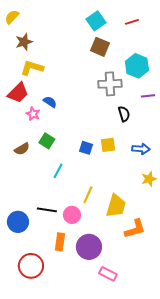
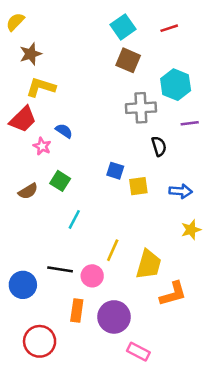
blue square: (86, 148) -> (115, 171), moved

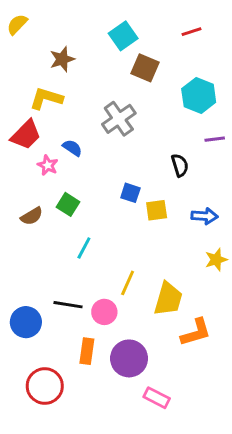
cyan square: (123, 27) -> (123, 36), moved
brown star: (31, 54) -> (62, 59), moved
gray cross: (141, 108) -> (119, 119), moved, turned -32

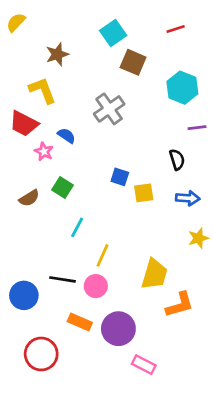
yellow L-shape: (46, 98) -> (43, 90), turned 52
red trapezoid: (26, 135) -> (24, 124), turned 72
black semicircle: (180, 165) -> (177, 160), moved
yellow line: (128, 283) -> (102, 255), moved
orange rectangle: (87, 351) -> (80, 322), turned -75

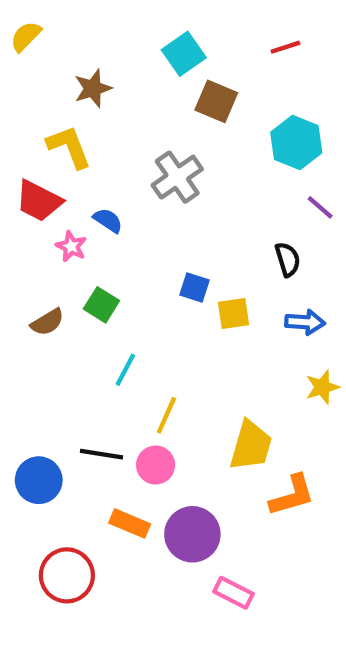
purple line: (197, 128) -> (320, 207), turned 48

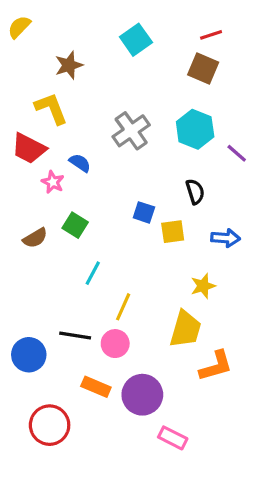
brown square: (216, 101) -> (203, 68), moved
cyan hexagon: (296, 142) -> (195, 129), moved
black semicircle: (288, 259) -> (195, 192), moved
yellow star: (322, 387) -> (203, 286), moved

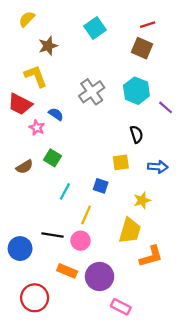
yellow semicircle: (19, 27) -> (27, 19), moved
blue square: (144, 212) -> (101, 186), moved

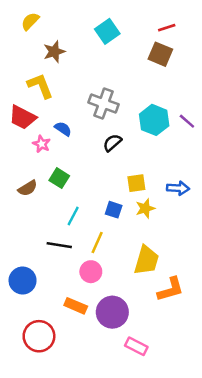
cyan hexagon: (136, 91) -> (154, 120), moved
gray cross: (92, 92) -> (103, 103), turned -35
black semicircle: (136, 134) -> (112, 143), moved, turned -114
yellow star: (142, 200) -> (145, 208), moved
black line: (53, 235) -> (59, 245), moved

